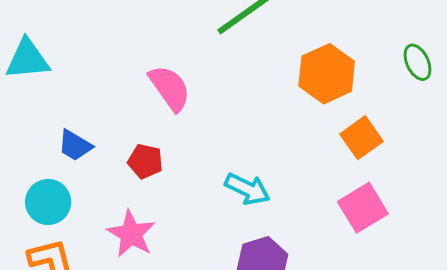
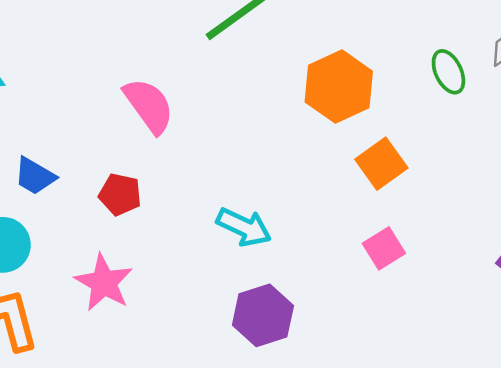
pink square: (363, 208) -> (384, 248), size x0.7

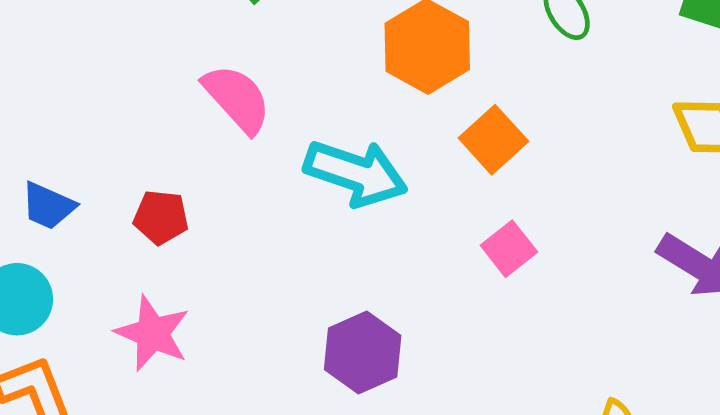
pink semicircle: (149, 106) -> (237, 99), moved
cyan arrow: (244, 227) -> (356, 173), moved, size x1.4

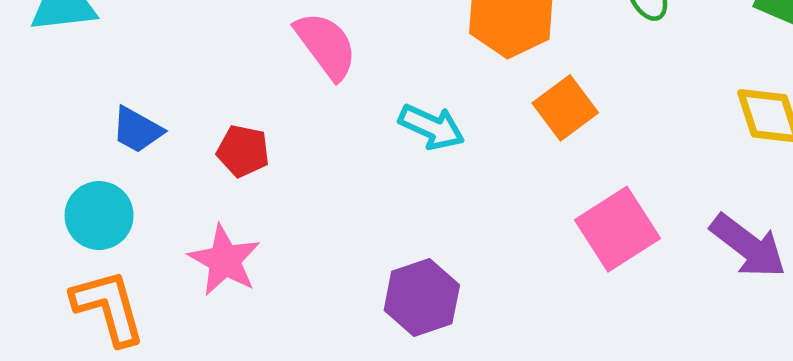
cyan arrow: (356, 173) -> (432, 127), size x0.7
pink square: (509, 249) -> (618, 229), moved, size x1.6

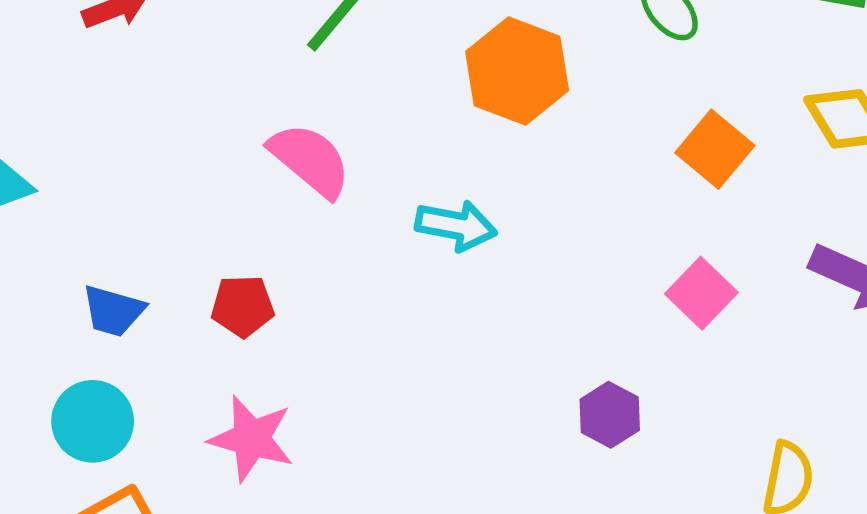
orange square: (565, 108) -> (715, 149), moved
pink square: (618, 229) -> (701, 293), size x0.7
purple hexagon: (422, 298) -> (610, 415), moved, size x0.7

